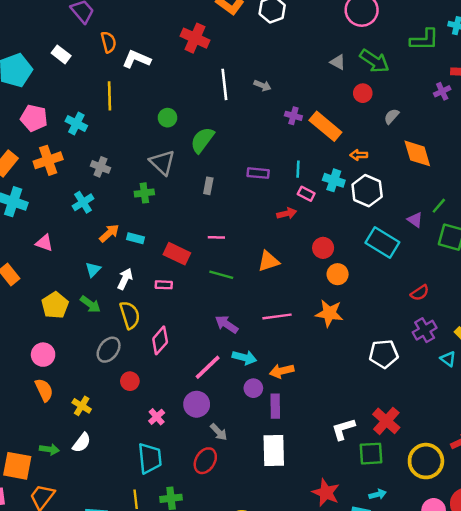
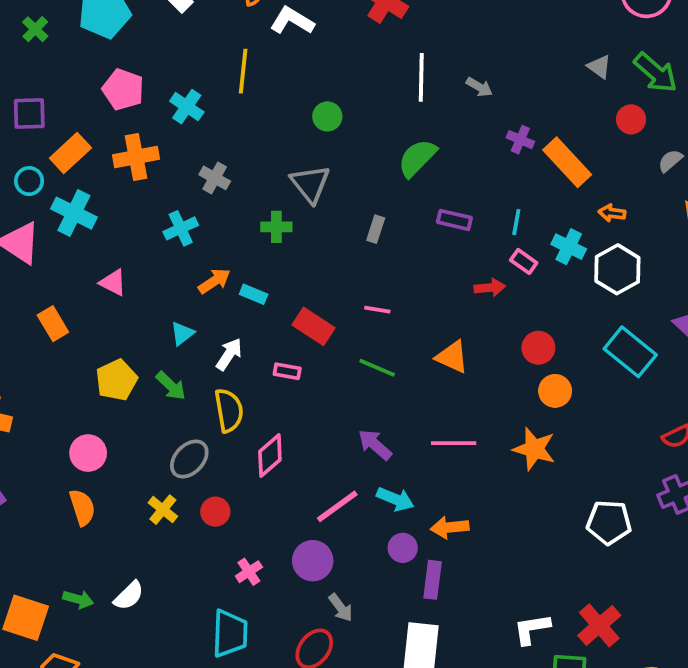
green semicircle: (202, 140) -> (417, 158), moved
orange triangle: (268, 261) -> (452, 357), turned 35
yellow cross: (82, 406) -> (163, 510), moved

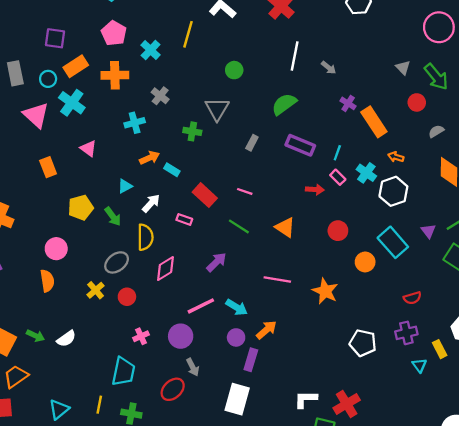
purple rectangle: (454, 220) -> (300, 145), size x1.4
orange circle: (555, 391) -> (365, 262), moved
purple arrow: (375, 445) -> (216, 262), moved, turned 85
orange arrow: (450, 527) -> (266, 330), turned 135

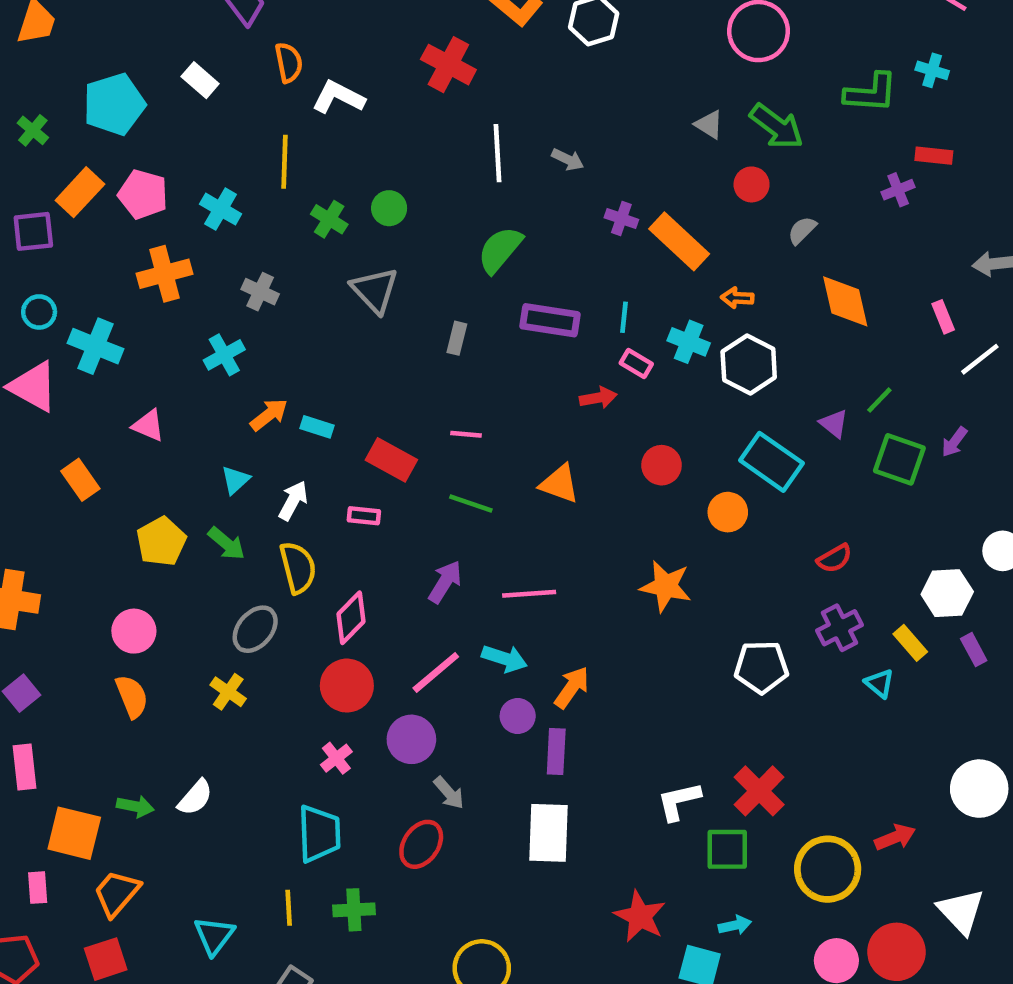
orange rectangle: (76, 66) -> (80, 192), moved
green cross: (192, 131) -> (329, 219), moved, turned 36
pink line: (277, 279) -> (529, 594), moved
red circle: (127, 297) -> (347, 686), moved, size x1.5

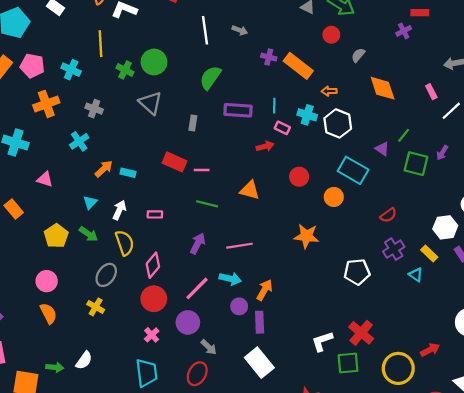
green circle: (389, 208) -> (154, 62), size x1.5
red rectangle: (391, 460) -> (174, 162), moved
white rectangle: (548, 833) -> (259, 363), turned -36

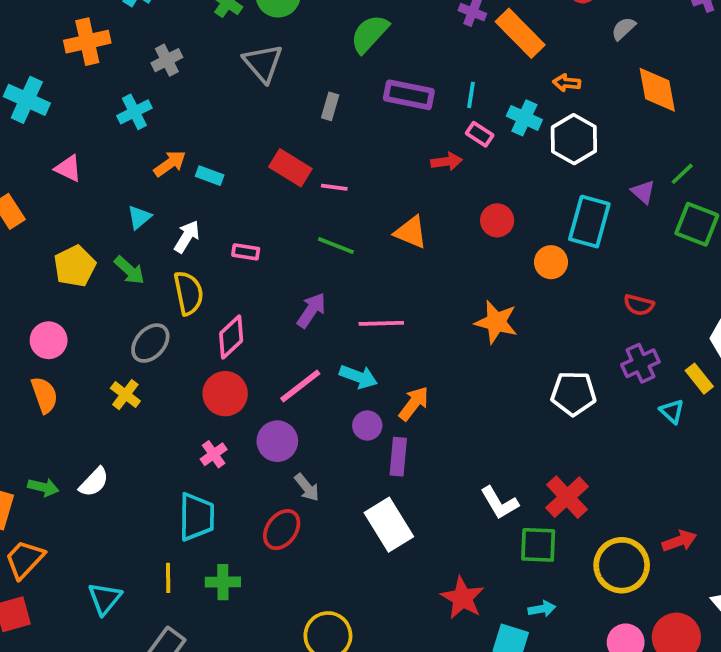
gray cross: (94, 109) -> (167, 60), turned 35
cyan rectangle: (353, 170) -> (589, 222), turned 68
red semicircle: (388, 215) -> (639, 305), turned 42
white L-shape: (322, 341) -> (499, 503), turned -110

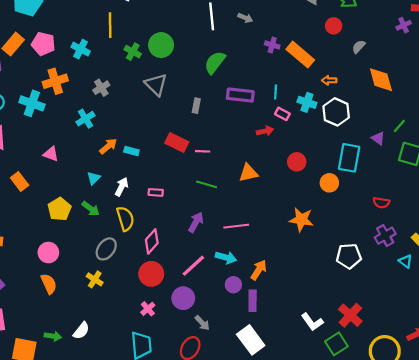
cyan cross: (27, 100) -> (32, 103), moved
orange triangle: (411, 232) -> (248, 173), turned -30
green square: (538, 545) -> (336, 344), turned -30

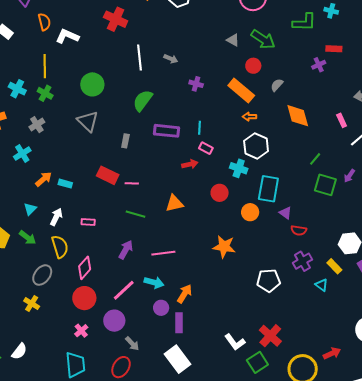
green cross: (133, 52) -> (45, 93), moved
orange rectangle: (300, 55) -> (241, 90), moved
cyan cross: (307, 102) -> (239, 168), moved
purple triangle: (378, 138) -> (285, 213), moved

